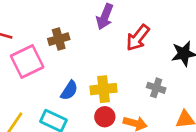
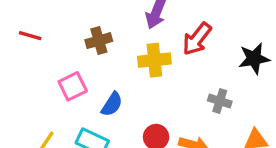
pink square: (27, 61) -> (73, 86), moved, size x0.7
yellow cross: (103, 89) -> (154, 60), moved

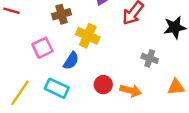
yellow cross: (154, 60) -> (88, 36), moved, turned 30

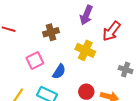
yellow cross: (88, 36) -> (85, 50), moved

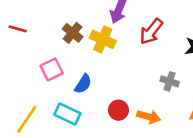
brown cross: (51, 32) -> (73, 33), turned -35
yellow cross: (85, 50) -> (103, 39), moved

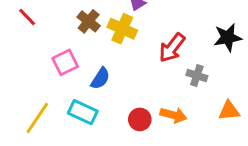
red line: (18, 29) -> (27, 17), turned 30
red arrow: (151, 32) -> (172, 48), moved
red circle: (118, 110) -> (140, 119), moved

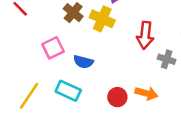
red arrow: (172, 48) -> (145, 35), turned -32
blue semicircle: (100, 78) -> (83, 62), turned 72

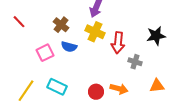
yellow cross: (102, 19) -> (95, 32), moved
blue semicircle: (83, 62) -> (69, 47), moved

